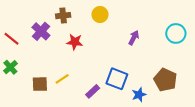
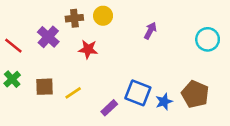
yellow circle: (100, 15) -> (103, 16), moved
purple arrow: (134, 38) -> (150, 31), moved
brown square: (40, 84) -> (45, 87), moved
blue star: (139, 95) -> (164, 102), moved

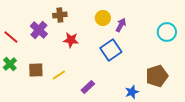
yellow circle: (103, 16) -> (103, 18), moved
blue square: (138, 93) -> (111, 50), moved, turned 35
brown pentagon: (195, 94) -> (157, 76), turned 30
blue star: (164, 102) -> (132, 92), moved

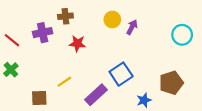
purple cross: (39, 30) -> (43, 33), turned 36
blue square: (111, 50) -> (121, 74), moved
brown square: (36, 70) -> (39, 98), moved
purple rectangle: (88, 87) -> (96, 95), size x1.5

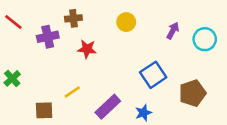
purple arrow: (132, 27) -> (173, 31), moved
red line: (12, 40) -> (13, 22), moved
blue square: (121, 74) -> (153, 75), moved
blue star: (144, 100) -> (143, 113), moved

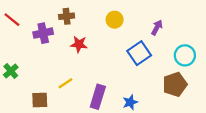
cyan circle: (205, 39) -> (185, 55), moved
blue square: (153, 75) -> (139, 53), moved
purple rectangle: (108, 107) -> (98, 97), turned -30

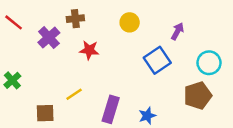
purple cross: (43, 33) -> (49, 38), turned -30

